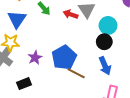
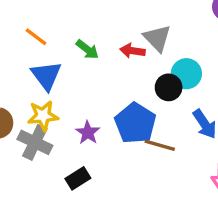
cyan circle: (108, 25) -> (186, 74), moved
black circle: (104, 42) -> (169, 87), moved

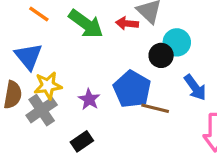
green arrow: (87, 49) -> (86, 24), size x1.6
blue triangle: (46, 76) -> (28, 56), moved
gray cross: (35, 142) -> (42, 110), turned 32

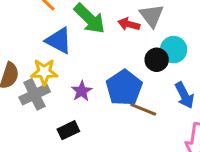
blue triangle: (28, 56) -> (59, 41), moved, turned -32

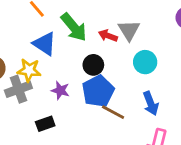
black circle: (157, 60) -> (93, 65), moved
purple star: (82, 91) -> (60, 90), turned -30

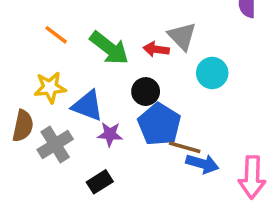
blue triangle: (45, 44) -> (88, 106), moved
yellow star: (29, 70) -> (50, 87), moved
blue arrow: (151, 103) -> (202, 164), moved, turned -40

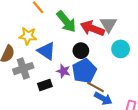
red arrow: (156, 49) -> (92, 28), size x1.6
purple star: (110, 134) -> (63, 71), moved
black rectangle: (100, 182) -> (45, 85), moved

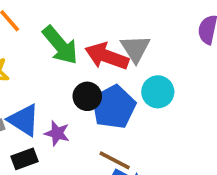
blue triangle: (47, 51) -> (24, 120), moved
blue pentagon: (84, 71) -> (114, 107), moved

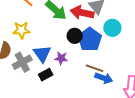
blue triangle: (24, 120) -> (42, 54), turned 30

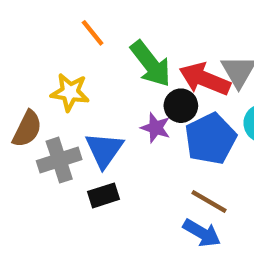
black circle: (75, 36) -> (181, 106), moved
purple star: (61, 58) -> (156, 128), moved
blue arrow: (104, 78) -> (202, 233), moved

